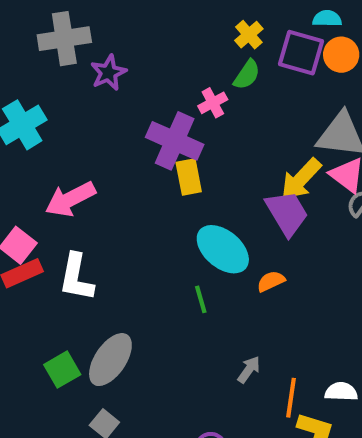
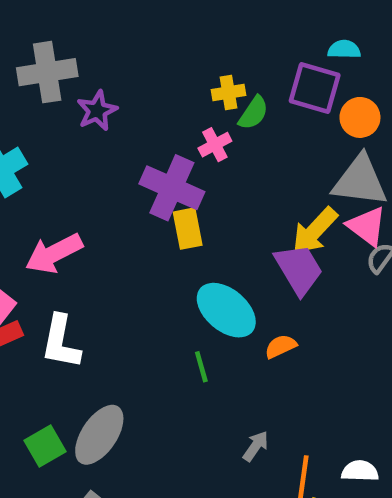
yellow cross: (249, 35) -> (229, 93), moved, turned 32
orange circle: (341, 55) -> (360, 117), moved

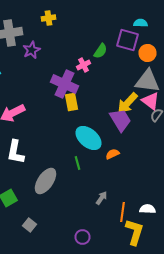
yellow cross: (229, 93) -> (48, 18), moved
gray ellipse: (99, 435) -> (46, 181), moved

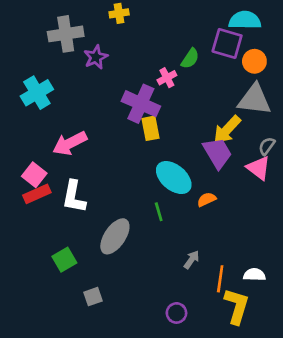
cyan semicircle: (140, 23) -> (245, 20), size x1.6
pink triangle: (150, 101) -> (259, 168), moved
gray square: (30, 225) -> (93, 297), turned 32
purple circle: (82, 237) -> (176, 313), moved

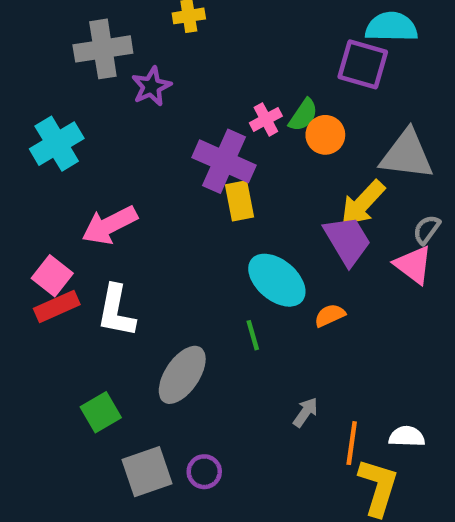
green semicircle: (190, 59) -> (303, 115), moved
orange circle: (254, 61) -> (325, 135), moved
gray square: (93, 297) -> (147, 472), size x1.6
purple circle: (176, 313) -> (204, 472), moved

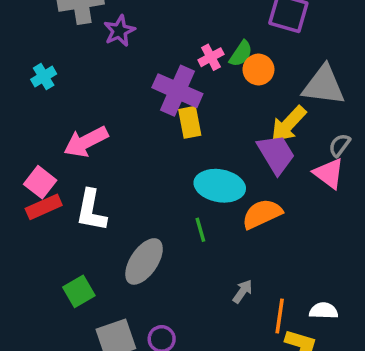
cyan cross: (57, 144) -> (44, 77), size x0.6
cyan ellipse: (277, 280) -> (220, 186), turned -30
orange semicircle: (330, 315) -> (262, 214), size x1.6

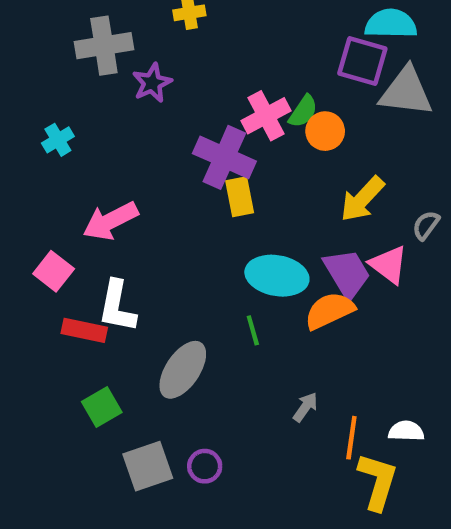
pink cross: (211, 57) -> (266, 116), size x1.5
gray triangle: (324, 85) -> (406, 92), moved
purple trapezoid: (276, 154) -> (347, 273), moved
pink triangle: (329, 173) -> (389, 265), moved
red rectangle: (44, 207) -> (84, 330), moved, turned 36

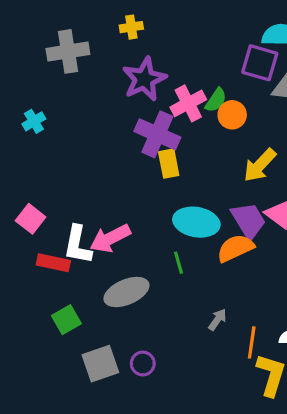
purple star: (152, 83) -> (144, 79), moved, size x1.5
pink arrow: (111, 221) -> (110, 238), moved
gray ellipse: (183, 370) -> (126, 292), turned 33

